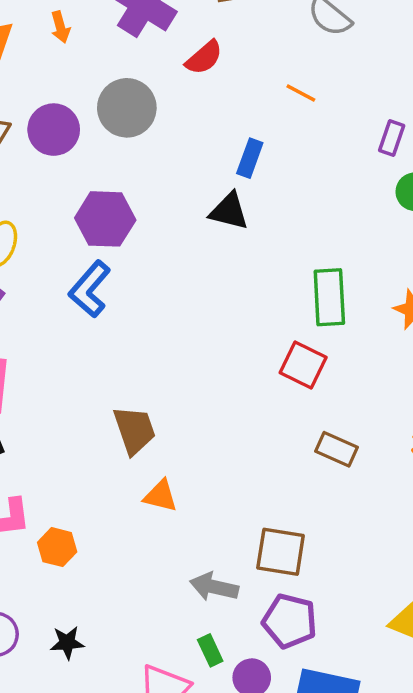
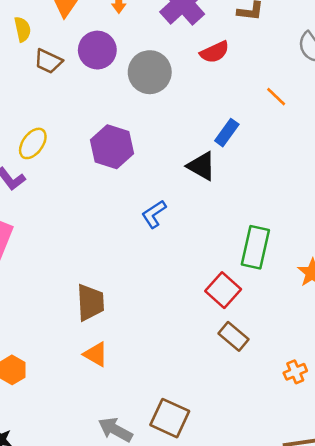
purple circle: (54, 130) -> (97, 50), moved
blue L-shape: (90, 289) -> (154, 214), moved, size x0.7
brown rectangle: (337, 449) -> (233, 336), moved

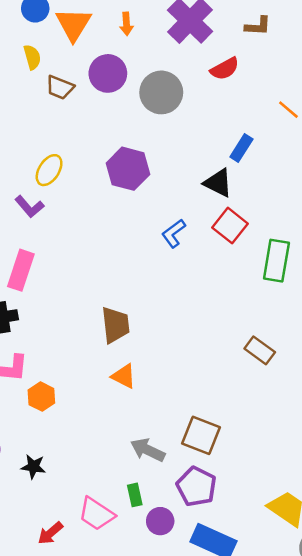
red square: (223, 290) -> (230, 226), moved

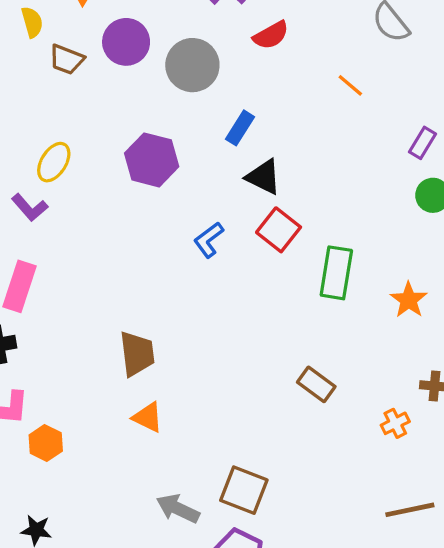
blue rectangle: (241, 148) -> (240, 128), moved

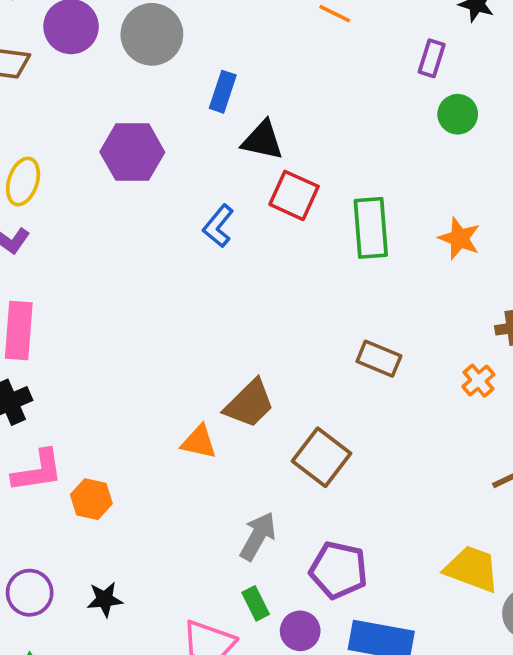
brown trapezoid: (137, 354) -> (249, 404), moved, turned 66
brown square: (244, 490) -> (322, 457), moved, turned 30
gray arrow: (178, 509) -> (258, 536), turned 108

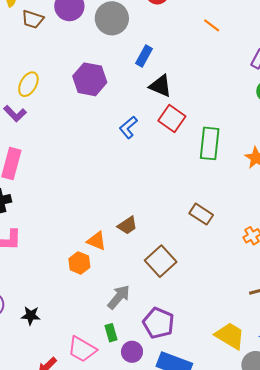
brown trapezoid: (249, 404) -> (127, 225), size x0.7
orange hexagon: (91, 499) -> (79, 263), moved

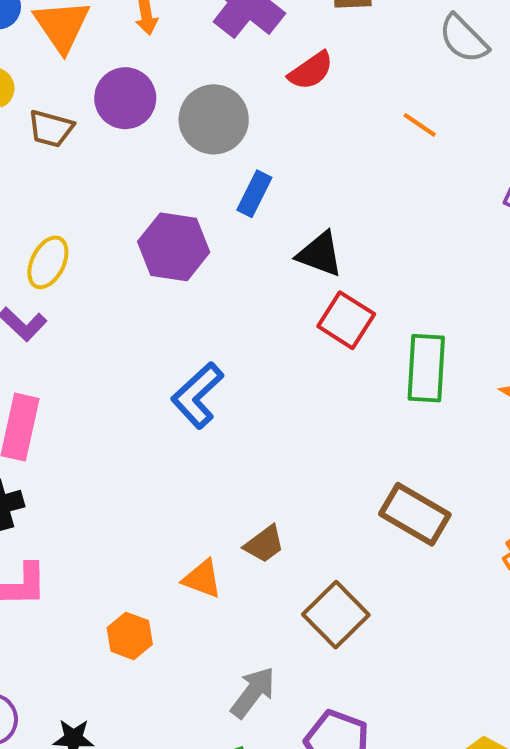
blue rectangle: (144, 56) -> (254, 194), moved
blue L-shape: (128, 127) -> (197, 395), moved, size x1.4
brown rectangle: (201, 214) -> (415, 514), size x1.4
orange hexagon: (79, 263) -> (130, 636), moved

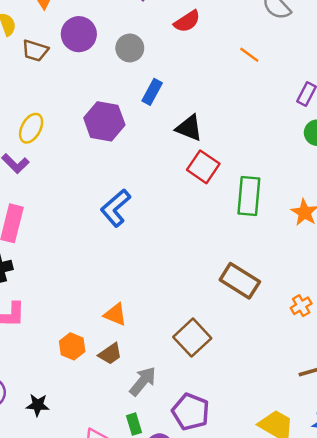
gray circle: (214, 119) -> (130, 48), size x0.7
brown trapezoid: (264, 544) -> (110, 354), moved

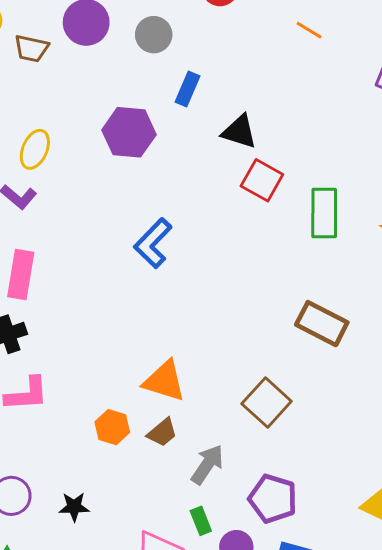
orange triangle: (115, 314) -> (164, 381), size x1.4

